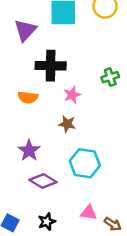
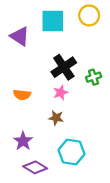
purple triangle: (25, 30) -> (20, 36), turned -40
black cross: (51, 66) -> (64, 67), moved, turned -35

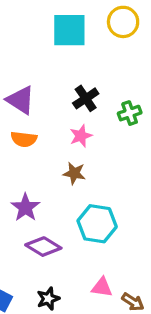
purple triangle: (20, 36) -> (21, 100), moved
black cross: (64, 67) -> (86, 98), size x0.7

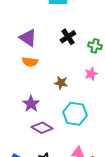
green cross: (130, 113) -> (95, 46), turned 32
pink star: (81, 136) -> (91, 74), moved

